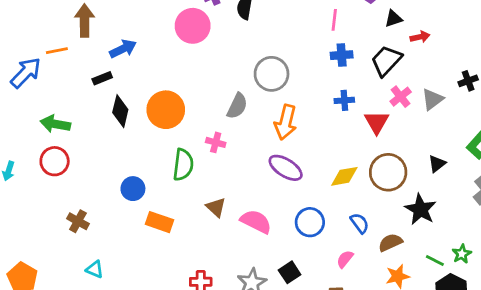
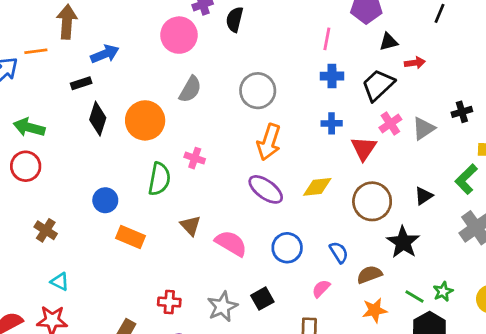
gray semicircle: (237, 106) -> (190, 89), moved
yellow diamond: (344, 176) -> (317, 187), moved

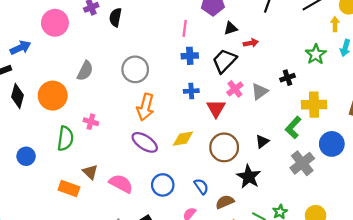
pink circle: (179, 35) -> (55, 23), moved
orange rectangle: (131, 237) -> (69, 188), moved

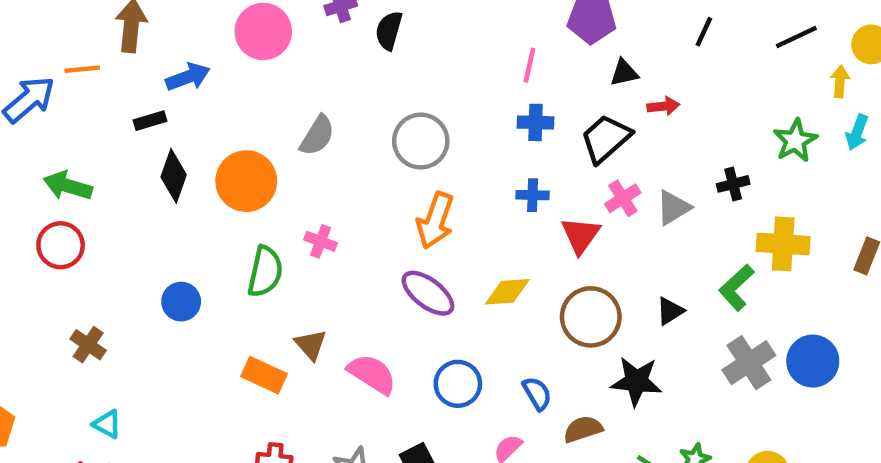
blue circle: (332, 144) -> (813, 361), moved
black star: (249, 177) -> (636, 381), turned -30

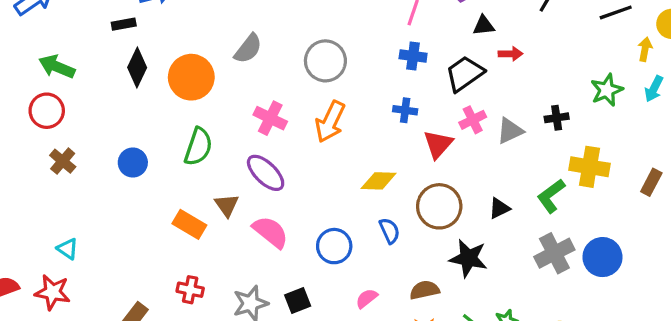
pink cross: (321, 241) -> (270, 118), moved, size x1.4
purple ellipse: (428, 293) -> (266, 173), moved
brown cross: (88, 345) -> (63, 161), moved
blue semicircle: (537, 393) -> (390, 231), moved

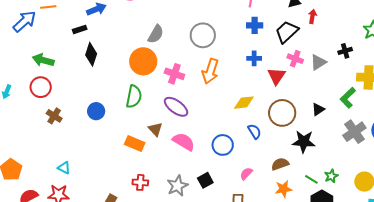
red arrow: (510, 54) -> (312, 16), turned -72
orange circle: (191, 77) -> (143, 61), moved
pink cross: (473, 120) -> (295, 59), turned -35

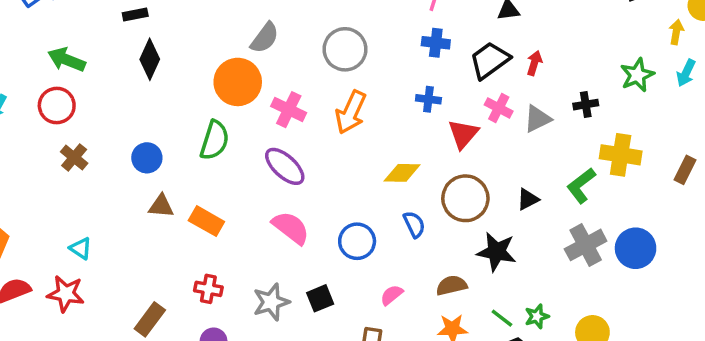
red arrow: (312, 16) -> (534, 63), moved
brown triangle: (155, 129) -> (161, 206), moved, turned -49

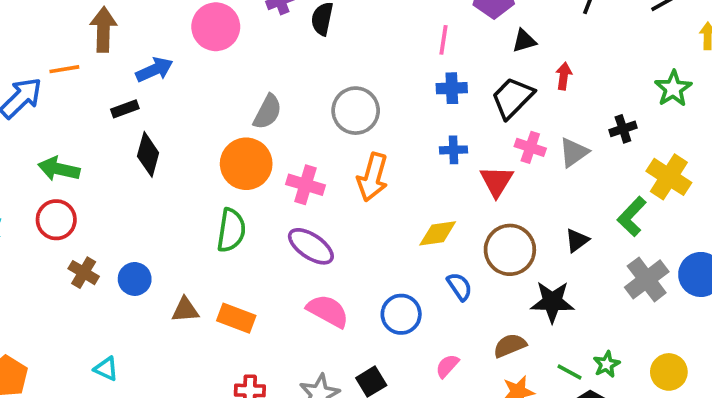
red arrow: (534, 63) -> (564, 76), moved
yellow cross: (621, 155) -> (669, 177), turned 33
blue circle: (147, 158) -> (135, 279), moved

